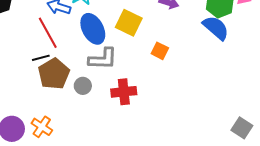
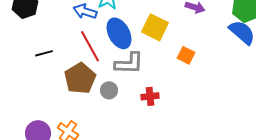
red line: (48, 33) -> (90, 46), moved
black line: (41, 58) -> (44, 53), moved
red cross: (124, 92) -> (150, 96), size x0.7

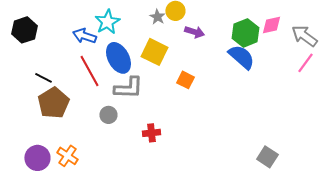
black line: (44, 53) -> (43, 78), turned 42
brown pentagon: (80, 78) -> (53, 103), moved
red cross: (150, 96) -> (151, 133), moved

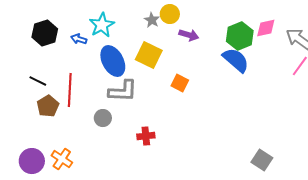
black hexagon: (24, 30) -> (45, 33), moved
blue arrow: (84, 36) -> (79, 39), size x0.7
red line: (89, 71) -> (70, 90), moved, turned 32
brown pentagon: (53, 103) -> (48, 106), size x0.7

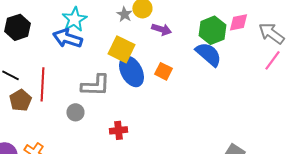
blue arrow: (79, 39) -> (67, 38), moved, size x1.8
blue ellipse: (113, 61) -> (131, 71), moved
orange square: (180, 83) -> (163, 71), moved

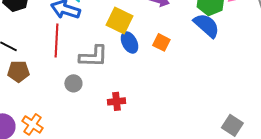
blue ellipse: (131, 71) -> (129, 42), size x0.7
red line: (42, 84) -> (56, 40), moved
brown pentagon: (20, 100) -> (18, 71), turned 30

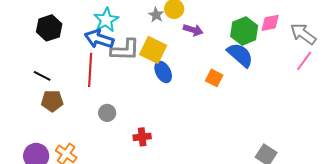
orange square: (161, 42) -> (214, 78), moved
gray L-shape: (93, 56) -> (125, 50), moved
red cross: (116, 101) -> (142, 137), moved

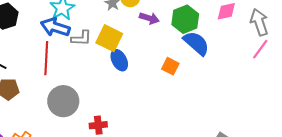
green hexagon: (244, 31) -> (185, 19), moved
gray arrow: (303, 34) -> (259, 22), turned 36
gray L-shape: (125, 50) -> (81, 38), size x0.7
gray circle: (107, 113) -> (63, 101), size x1.8

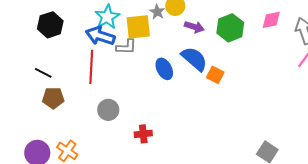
yellow square: (109, 38) -> (138, 27), moved, turned -32
blue semicircle: (196, 43) -> (194, 59), moved
gray circle: (63, 101) -> (108, 110), size x0.7

